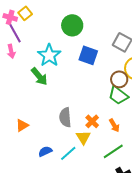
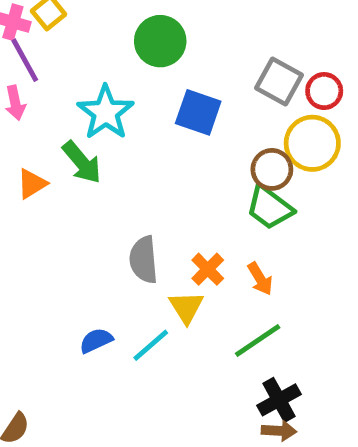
orange triangle: (22, 125) -> (32, 184), moved

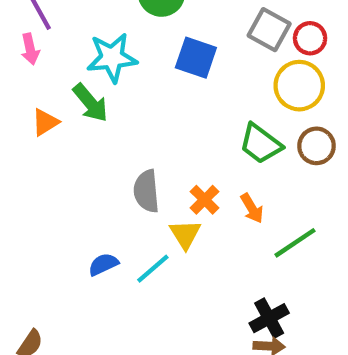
cyan star: (106, 112) -> (112, 58), turned 30
brown circle: (272, 169) -> (316, 146), moved
green line: (258, 340) -> (295, 243), moved

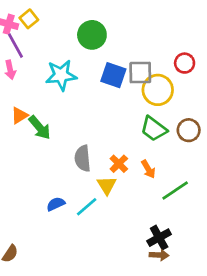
gray square: (269, 30) -> (140, 72), moved, turned -30
yellow circle: (299, 86) -> (158, 90), moved
green arrow: (90, 103) -> (40, 128), moved

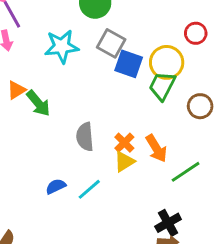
gray square: (140, 72) -> (111, 43), moved, turned 30
blue square: (113, 75) -> (129, 64), moved
green trapezoid: (154, 129) -> (162, 86), moved, turned 80
orange arrow: (148, 169) -> (156, 148), size x1.4
yellow triangle: (107, 185) -> (124, 162), moved, turned 30

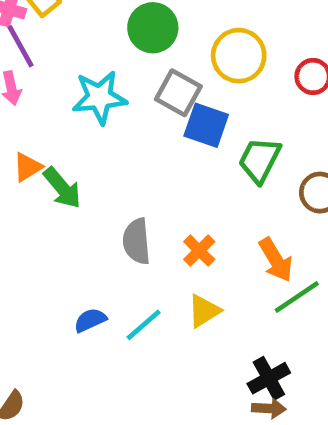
yellow circle: (167, 62) -> (239, 56), moved
orange arrow: (156, 148) -> (276, 260), moved
yellow triangle: (124, 162) -> (204, 311), moved

